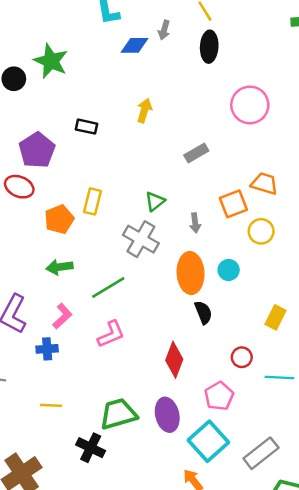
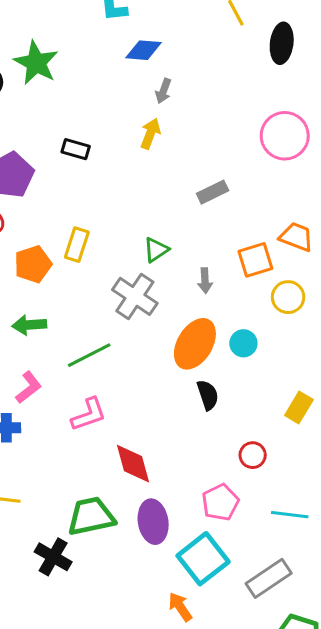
gray arrow: (164, 30) -> (163, 91), moved
black ellipse: (209, 47) -> (282, 43), moved
orange ellipse: (191, 273) -> (195, 344), turned 30
red diamond: (174, 360) -> (133, 464), moved, turned -40
cyan line: (279, 378) -> (290, 515), moved

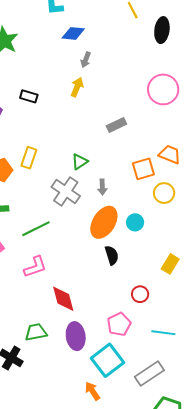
gray arrow: (205, 281) -> (102, 187), moved
green trapezoid: (91, 516) -> (36, 332), size x0.7

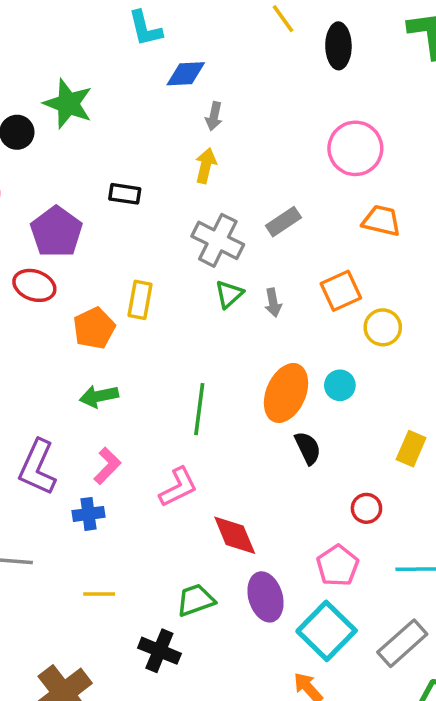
orange trapezoid: (170, 154) -> (381, 221), moved
gray arrow: (102, 187) -> (273, 303), moved
gray cross: (66, 191) -> (218, 240), moved
green line: (36, 229) -> (199, 409), moved, turned -48

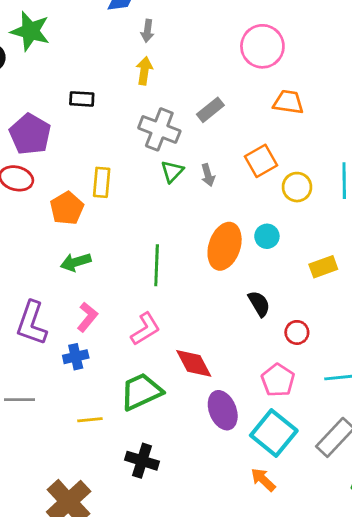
black semicircle: (308, 448) -> (259, 304), moved
yellow rectangle: (411, 449) -> (323, 267), moved, turned 52
green trapezoid: (196, 600) -> (141, 392), moved, size x1.4

